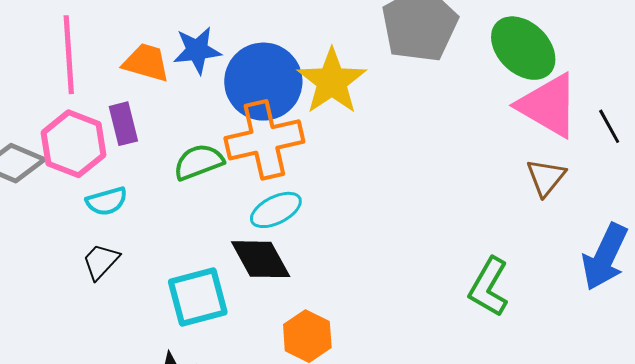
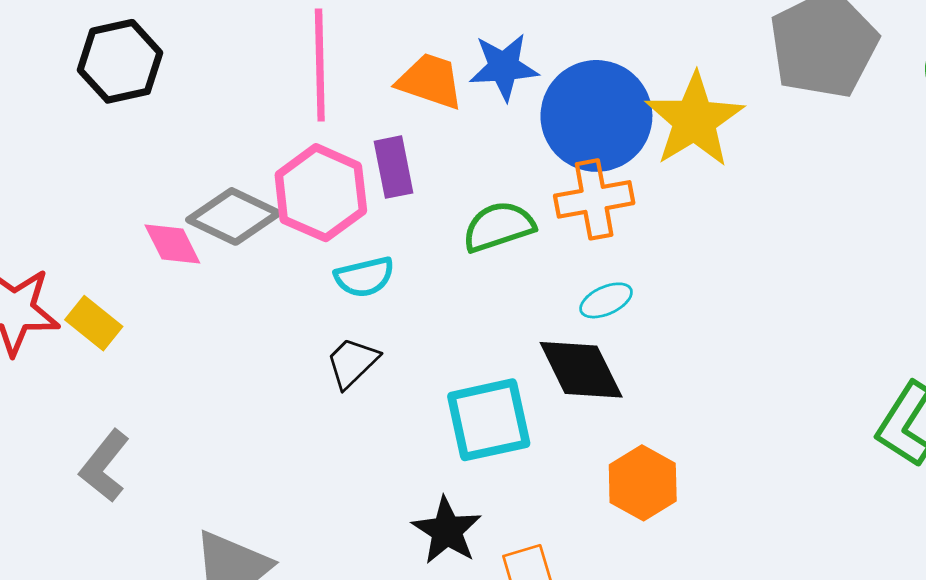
orange cross: (264, 140) -> (594, 199), size x0.7
cyan ellipse: (276, 210) -> (606, 300), size x0.7

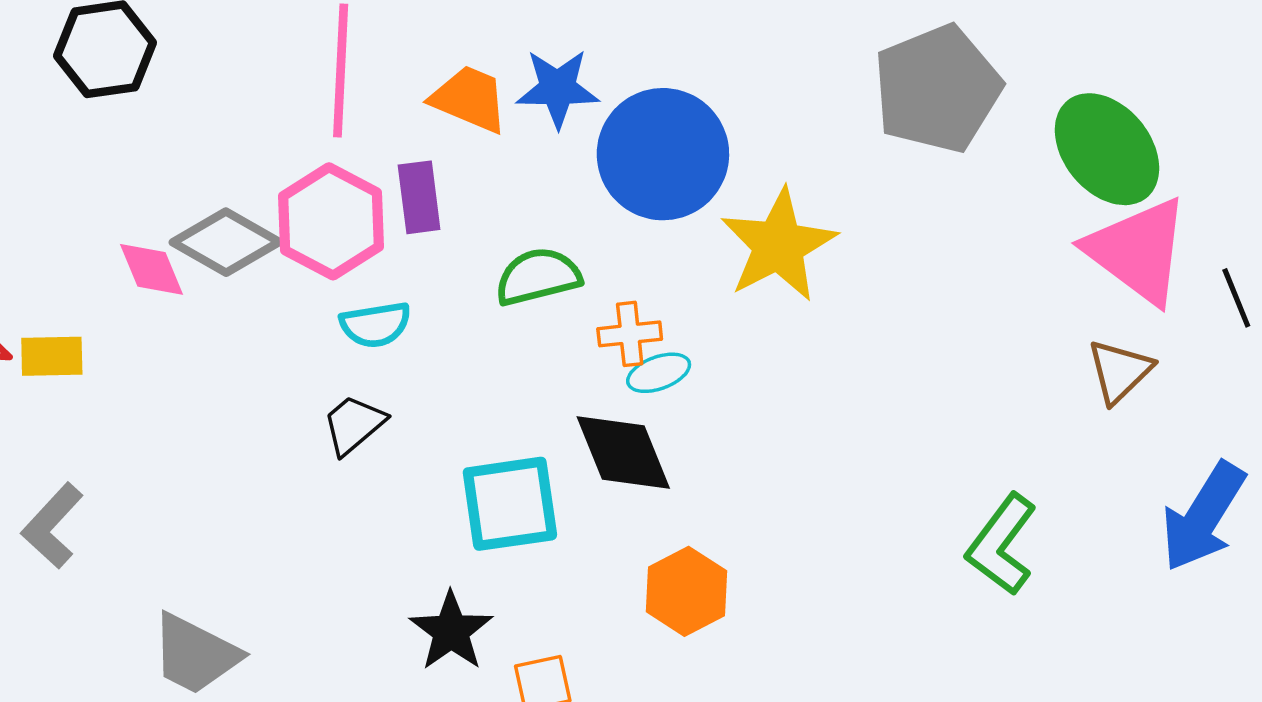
yellow star: (694, 120) -> (779, 245), moved
orange cross: (594, 199) -> (630, 334), moved, size x0.7
yellow rectangle: (94, 323) -> (52, 356), turned -44

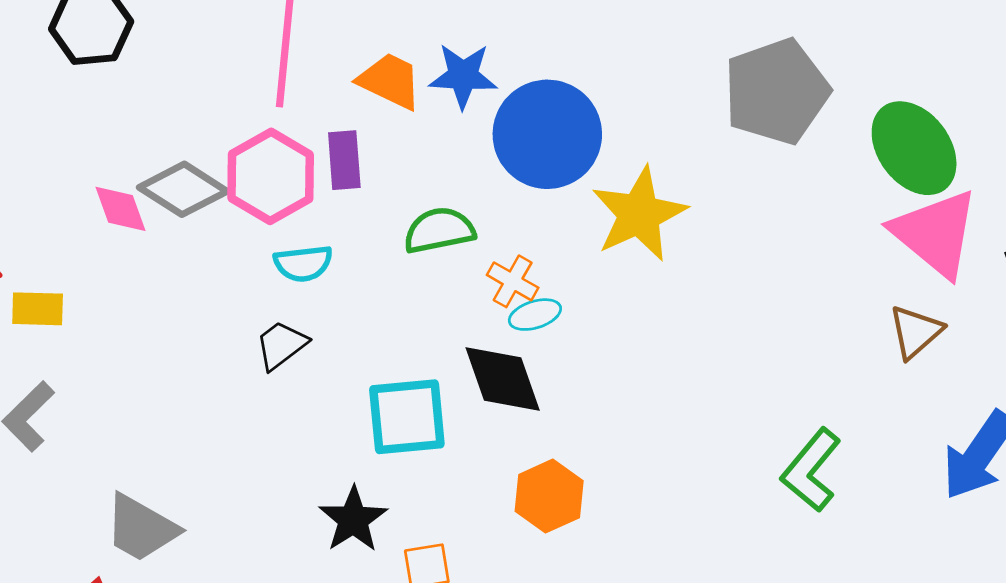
orange cross: (630, 334) -> (513, 281), turned 33
yellow rectangle: (52, 356) -> (38, 309), moved

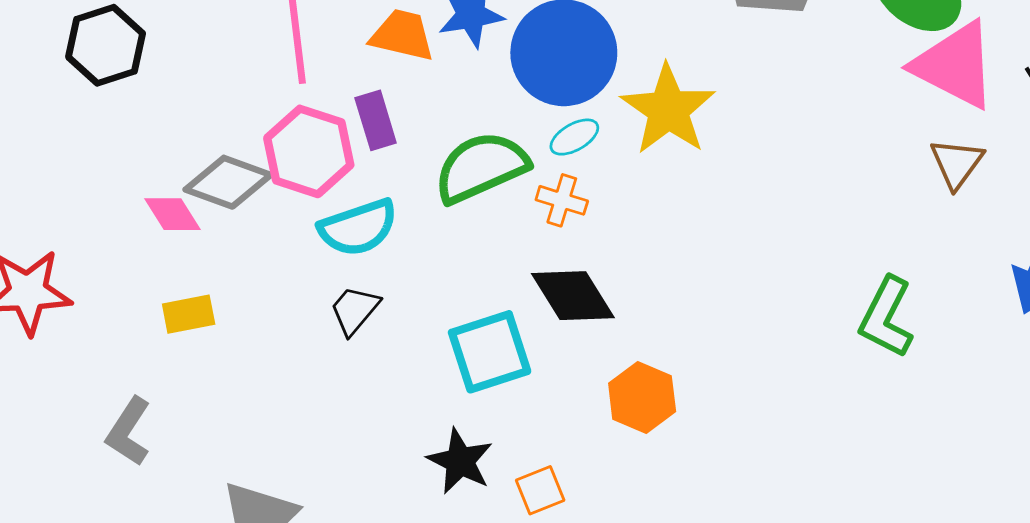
green semicircle: (439, 230) -> (481, 167), size x1.4
cyan semicircle: (303, 263) -> (358, 228), size x1.4
yellow rectangle: (38, 309) -> (189, 314), moved
cyan ellipse: (535, 315) -> (574, 137), moved

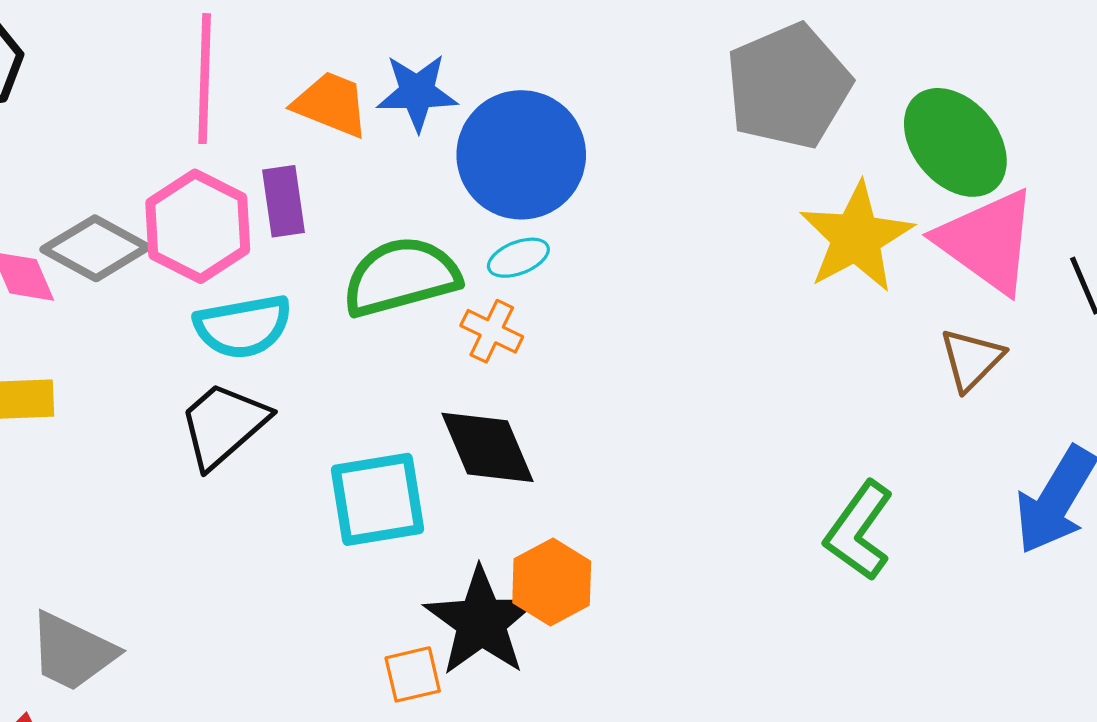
yellow star: (668, 110) -> (856, 237), moved
black trapezoid: (355, 310) -> (223, 425), size x1.5
black star: (460, 461) -> (481, 622), moved, size x1.4

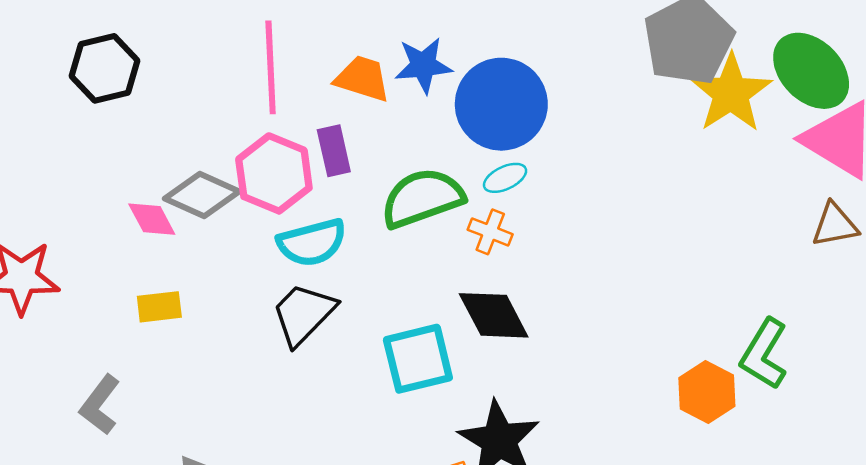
yellow star: (856, 237) -> (731, 93), moved
brown triangle: (972, 359) -> (835, 225), turned 39
orange hexagon: (552, 582) -> (707, 392), moved

